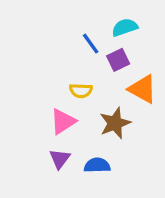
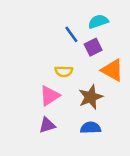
purple triangle: (60, 159) -> (47, 125), turned 36
blue semicircle: (97, 165) -> (91, 128), moved

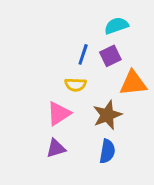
blue line: (71, 34) -> (83, 54), moved, turned 54
orange triangle: (112, 70) -> (133, 83), turned -35
blue semicircle: (91, 128) -> (107, 151), turned 102

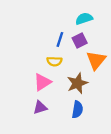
orange triangle: (133, 83) -> (96, 60), turned -45

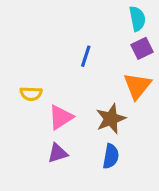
cyan semicircle: (84, 19) -> (137, 19), moved, turned 98
purple square: (80, 41) -> (142, 48), moved
yellow semicircle: (54, 61) -> (31, 94), moved

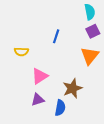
yellow semicircle: (31, 94) -> (21, 52), moved
brown star: (111, 119) -> (72, 88), moved
blue semicircle: (111, 156) -> (60, 108), moved

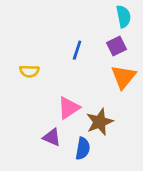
purple square: (93, 31) -> (116, 46), moved
pink triangle: (40, 76) -> (69, 108), moved
purple triangle: (38, 100) -> (52, 137), turned 40

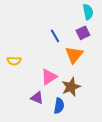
blue line: (77, 50) -> (55, 36), turned -48
yellow semicircle: (29, 71) -> (14, 61), moved
orange triangle: (123, 77) -> (74, 55), moved

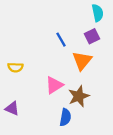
purple triangle: (37, 98) -> (12, 108), moved

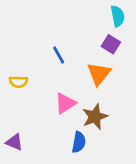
purple square: (92, 36) -> (111, 44), turned -32
blue line: (61, 40) -> (59, 55), moved
purple triangle: (12, 108) -> (14, 142), moved

